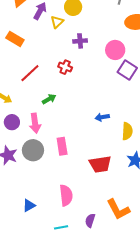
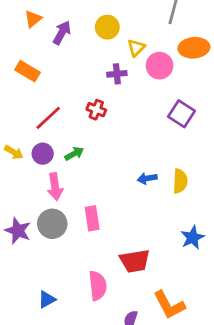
yellow triangle: (57, 22) -> (136, 48), moved
pink circle: (115, 50) -> (160, 66), moved
purple circle: (12, 122) -> (43, 154), moved
yellow semicircle: (127, 131) -> (180, 181), moved
red trapezoid: (100, 164) -> (135, 261), moved

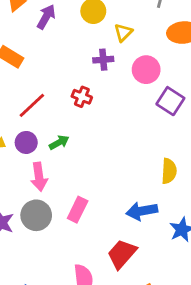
pink circle: (160, 66) -> (146, 70), moved
blue arrow: (147, 178) -> (142, 211), moved, size x1.5
pink rectangle: (92, 218) -> (78, 210), turned 35
red trapezoid: (135, 261) -> (122, 254), turned 140

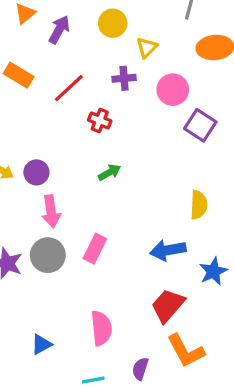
red line: (32, 105) -> (69, 88), moved
green arrow: (59, 142) -> (109, 172), moved
red trapezoid: (122, 254) -> (168, 305), moved

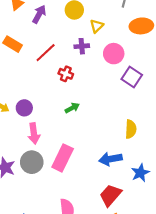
pink rectangle: (95, 249) -> (63, 158), size x1.4

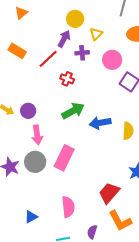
purple arrow: (39, 14) -> (64, 39), moved
green arrow: (72, 108) -> (73, 111), size x1.6
blue arrow: (110, 159) -> (100, 123), moved

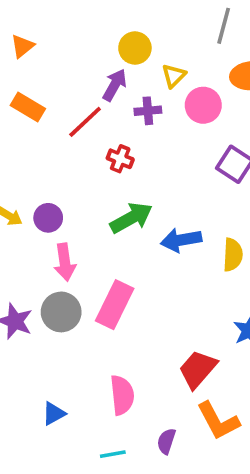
orange triangle: (21, 13) -> (22, 46), moved
pink circle: (112, 60) -> (203, 105), moved

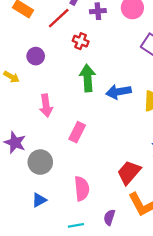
purple circle: (48, 218) -> (36, 56), moved
green arrow: (131, 218) -> (87, 78), turned -65
pink rectangle: (115, 305) -> (77, 132), size x0.7
gray circle: (61, 312) -> (40, 162), moved

